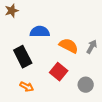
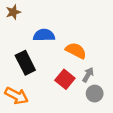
gray arrow: (92, 47) -> (88, 75), moved
orange arrow: (27, 87) -> (17, 96), moved, size x1.5

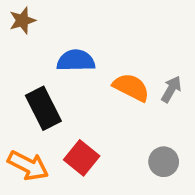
gray arrow: (88, 75) -> (171, 89), moved
red square: (65, 79) -> (82, 158), moved

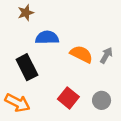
brown star: (22, 20) -> (26, 13), moved
red square: (82, 158) -> (68, 98), moved

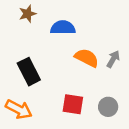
blue semicircle: (47, 38) -> (63, 28), moved
red square: (68, 98) -> (73, 104), turned -30

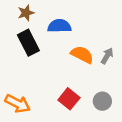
black rectangle: (29, 72) -> (28, 43), moved
red square: (73, 104) -> (69, 99), turned 30

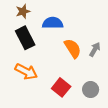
orange semicircle: (82, 55) -> (73, 48), turned 30
orange arrow: (18, 104) -> (26, 72), moved

